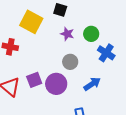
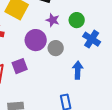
purple circle: (56, 84) -> (36, 40), moved
blue arrow: (92, 84) -> (78, 70), turned -54

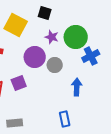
green circle: (77, 20) -> (76, 37), size x1.5
blue cross: (92, 39) -> (91, 56), turned 30

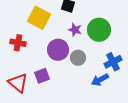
blue cross: (91, 56) -> (113, 62), moved
blue arrow: (77, 87) -> (100, 80), turned -120

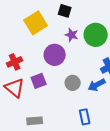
yellow square: (39, 18) -> (36, 23), turned 30
red cross: (18, 43) -> (15, 62), moved, turned -35
gray circle: (78, 58) -> (73, 83), moved

